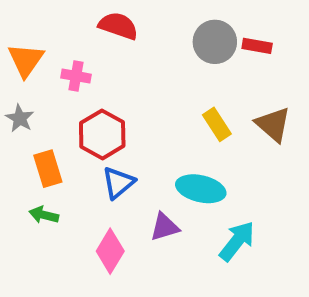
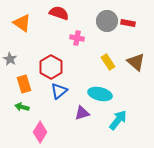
orange triangle: (26, 60) -> (22, 23), moved, turned -30
pink cross: (76, 76) -> (77, 38), moved
pink diamond: (110, 251) -> (40, 132), moved

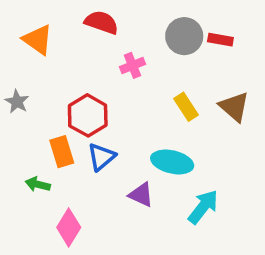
pink cross: (77, 38) -> (132, 65), turned -32
orange rectangle: (24, 84) -> (62, 152), moved
purple triangle: (82, 113) -> (141, 195), turned 42

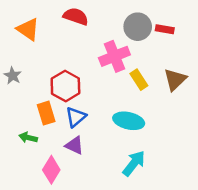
pink cross: (132, 65) -> (114, 56), moved, size x1.6
brown triangle: (234, 107) -> (175, 80), turned 35
purple triangle: (141, 195) -> (75, 145), moved
cyan arrow: (203, 207) -> (134, 163), moved

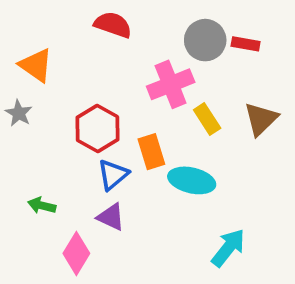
orange triangle: (28, 29) -> (36, 65), moved
orange rectangle: (46, 113) -> (151, 152), moved
cyan arrow: (134, 163) -> (228, 248), moved

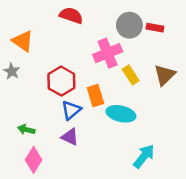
pink diamond: (76, 253) -> (34, 160), moved

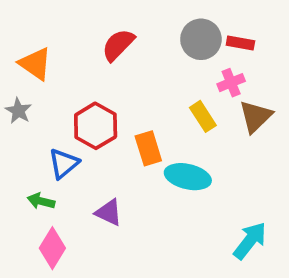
red semicircle: (71, 15) -> (118, 45), moved, turned -65
pink cross: (108, 53) -> (231, 83), moved, size x0.6
blue triangle: (71, 110) -> (64, 163), moved
cyan arrow: (144, 156) -> (250, 241), moved

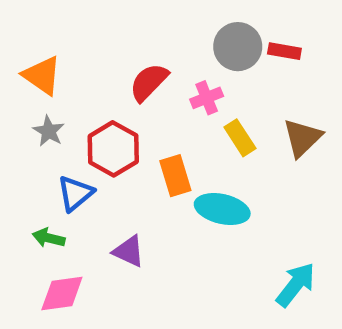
red semicircle: (118, 45) -> (149, 82), moved
pink cross: (231, 83) -> (207, 98), moved
gray star: (18, 111) -> (49, 131), moved
pink diamond: (52, 248) -> (62, 294), turned 51

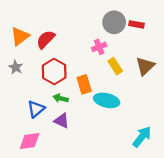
orange triangle: (42, 76) -> (20, 36), turned 48
red semicircle: (149, 82) -> (46, 39), moved
gray star: (49, 131) -> (16, 67), moved
blue triangle: (75, 193) -> (36, 109), moved
green arrow: (49, 238) -> (61, 98), moved

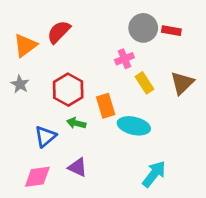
red semicircle: (46, 39) -> (59, 32), moved
purple triangle: (62, 121) -> (78, 167), moved
cyan arrow: (142, 137) -> (154, 174), moved

